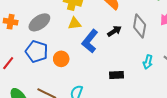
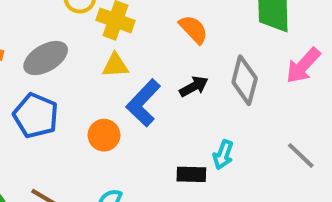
orange circle: (61, 59) -> (104, 135), moved
cyan arrow: (148, 62) -> (223, 155), moved

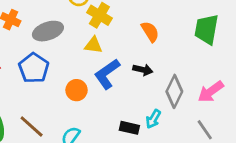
pink arrow: (303, 66) -> (211, 92), moved
gray diamond: (245, 80) -> (174, 91), moved
black arrow: (194, 86) -> (143, 70), turned 30

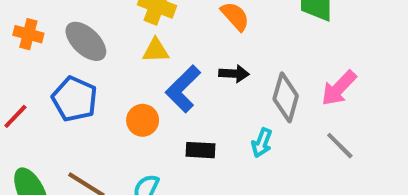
gray ellipse: (48, 31) -> (86, 41), turned 72
black rectangle: (129, 128) -> (201, 150), moved

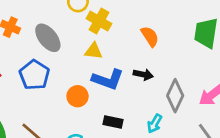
blue L-shape: (183, 89) -> (108, 79), turned -124

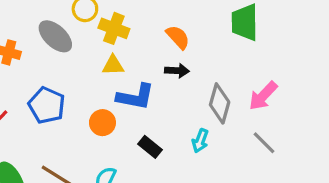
gray ellipse: (48, 38) -> (55, 36), moved
black arrow: (143, 75) -> (177, 71), moved
black rectangle: (113, 122) -> (150, 147), turned 36

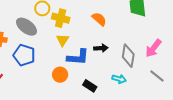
yellow triangle: (113, 65) -> (63, 40), turned -48
black arrow: (177, 71) -> (101, 48), moved
blue pentagon: (47, 105) -> (24, 55), moved
cyan arrow: (200, 141) -> (119, 79), turned -88

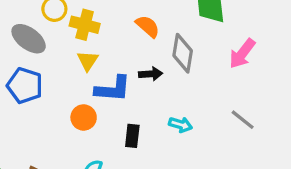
pink arrow: (153, 48) -> (242, 54), moved
gray diamond: (128, 56) -> (183, 53), moved
black rectangle: (90, 86) -> (132, 136), turned 64

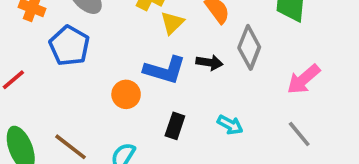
pink arrow: (242, 54) -> (304, 79), moved
yellow triangle: (88, 61) -> (172, 23), moved

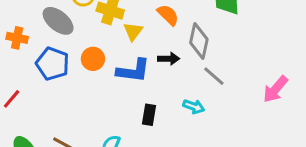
pink arrow: (304, 79) -> (275, 89), moved
orange circle: (126, 94) -> (93, 59), moved
gray line: (299, 134) -> (214, 76), moved

